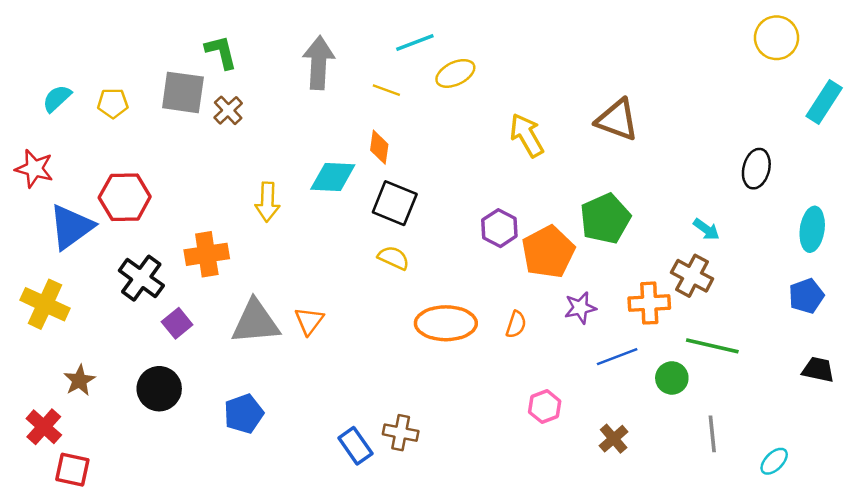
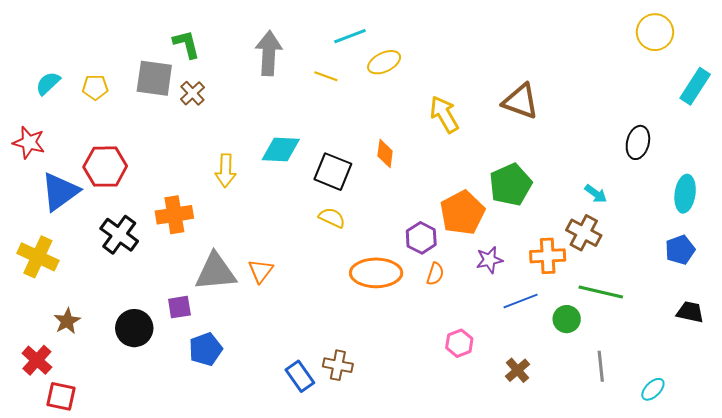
orange diamond: (379, 147) -> (385, 154), moved
purple hexagon: (499, 228) -> (421, 238), moved
purple square: (177, 323) -> (179, 307), moved, turned 30

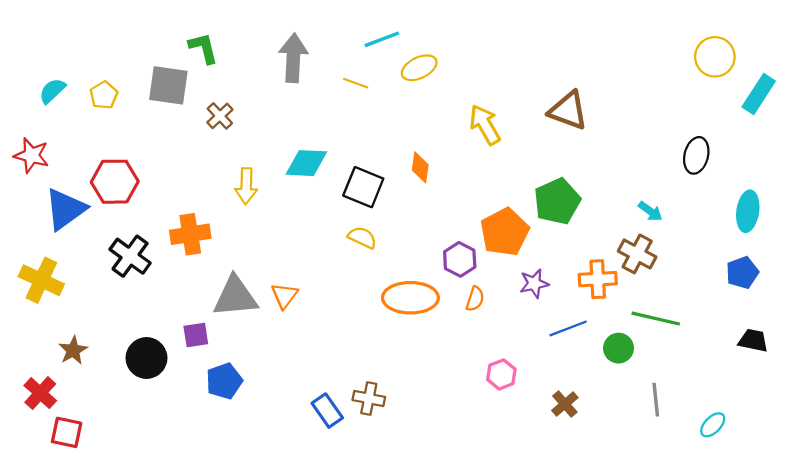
yellow circle: (655, 32) -> (715, 57), moved
yellow pentagon: (95, 87) -> (104, 95), turned -30
brown cross: (192, 93) -> (220, 116), moved

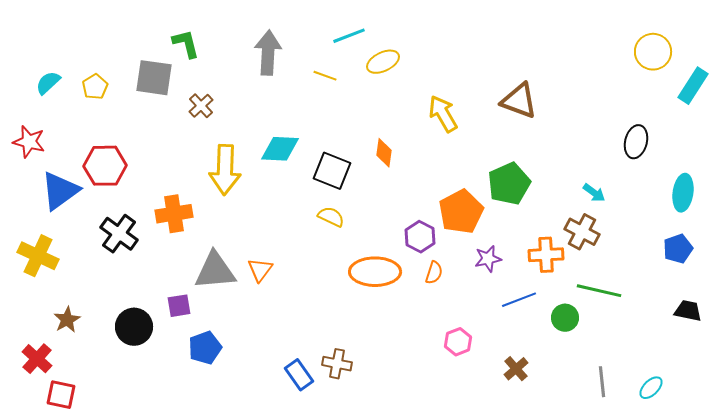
yellow arrow: (246, 186) -> (225, 170), size x1.5
gray line: (656, 400) -> (602, 382), moved

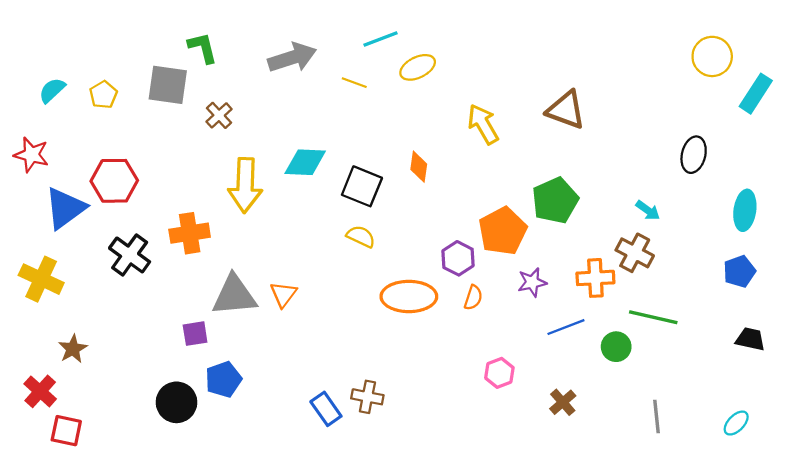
gray arrow: (268, 53) -> (292, 58), turned 69
black circle: (134, 327) -> (176, 402), moved
cyan ellipse: (651, 388) -> (736, 423), moved

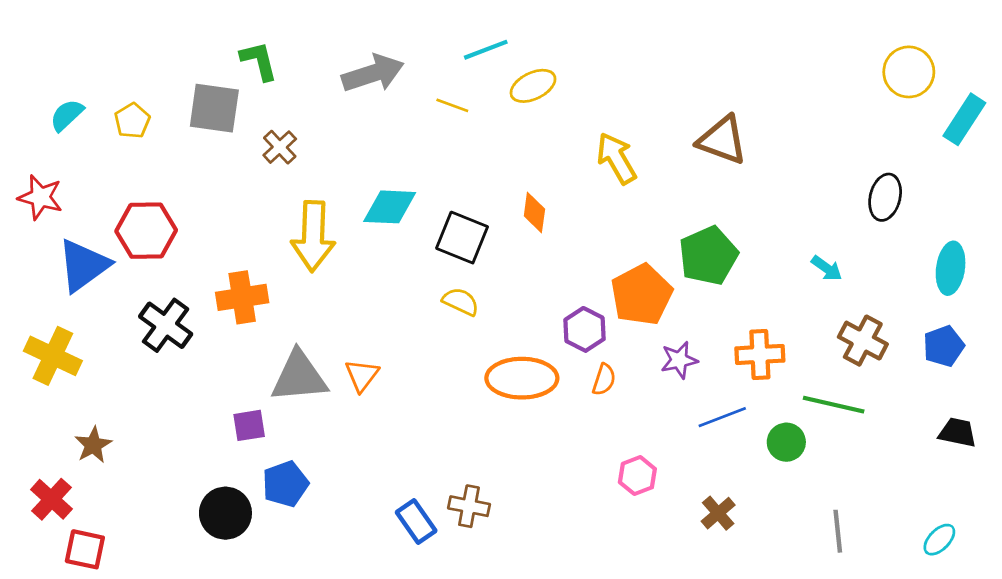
brown cross: (635, 253) -> (863, 341), moved

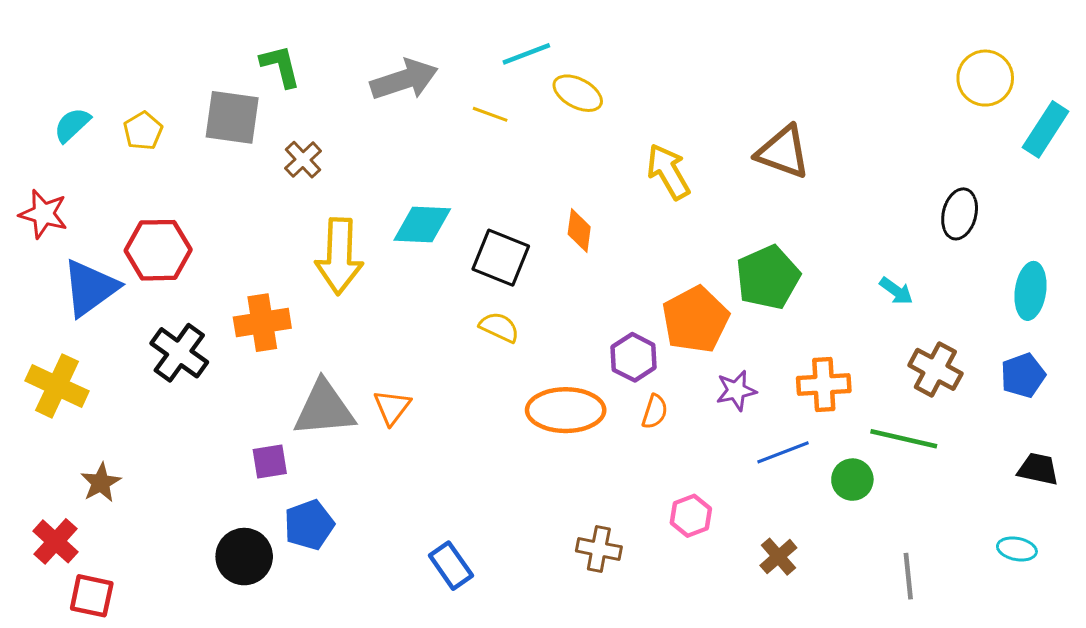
yellow ellipse: (533, 86) -> (578, 93), turned 54
brown cross: (469, 506) -> (599, 549), moved
cyan ellipse: (939, 540) -> (1017, 549), moved, turned 56

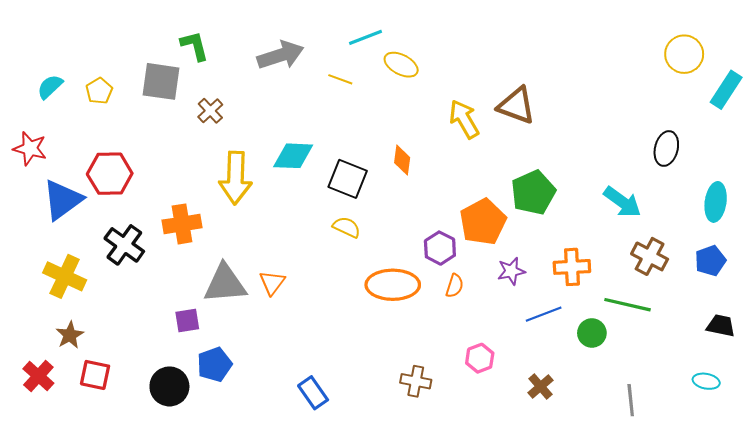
brown triangle: (783, 152) -> (516, 106), moved
cyan arrow: (896, 291) -> (622, 202), size x1.6
yellow cross: (57, 386) -> (65, 276), moved
red square: (92, 596) -> (95, 375), moved

